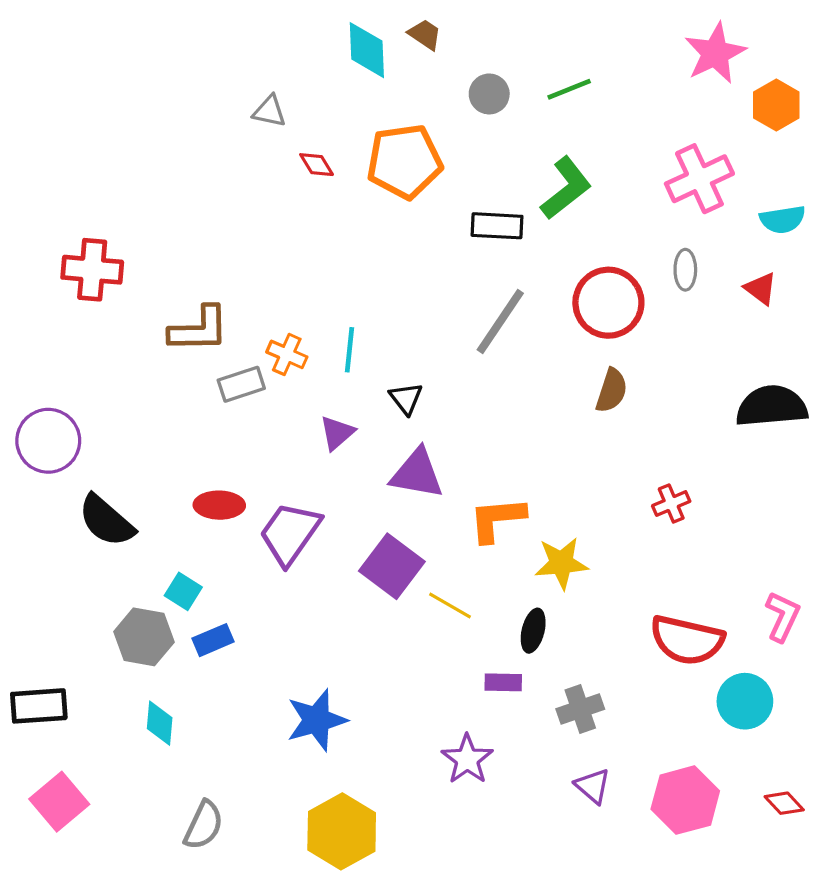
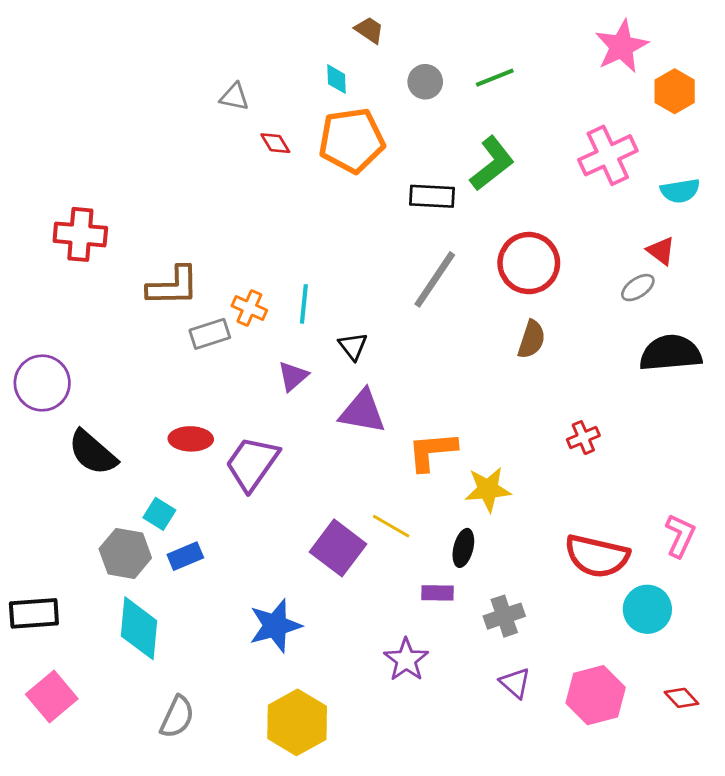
cyan diamond: (367, 50) -> (337, 79), moved, size x0.6
gray ellipse: (685, 270) -> (638, 288), moved, turned 56
purple square: (392, 566) -> (338, 548), moved
cyan diamond: (160, 723) -> (139, 628), size x1.6

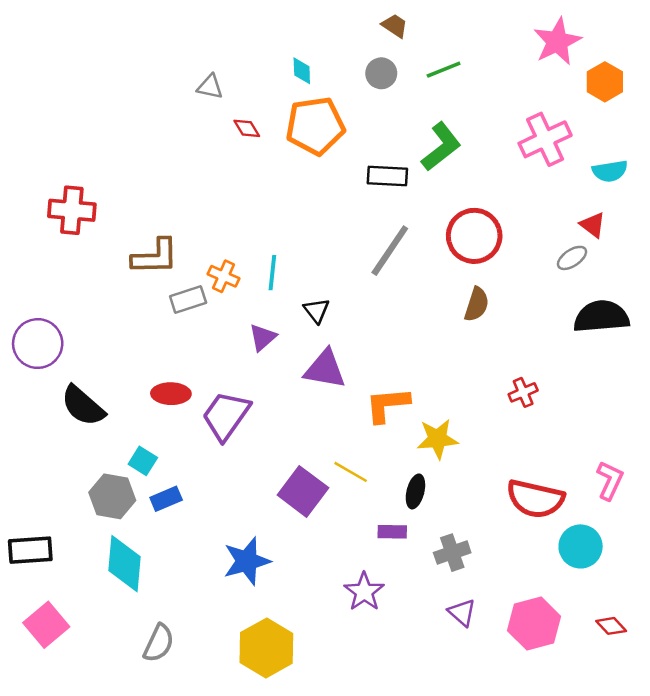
brown trapezoid: (369, 30) -> (395, 26), moved

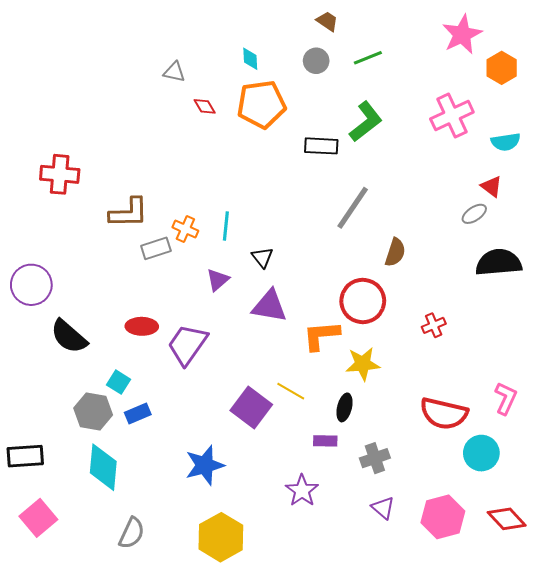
red circle: (474, 236) -> (363, 301), moved
gray line: (390, 251) -> (353, 208), moved
red diamond: (611, 626) -> (507, 519), size x1.5

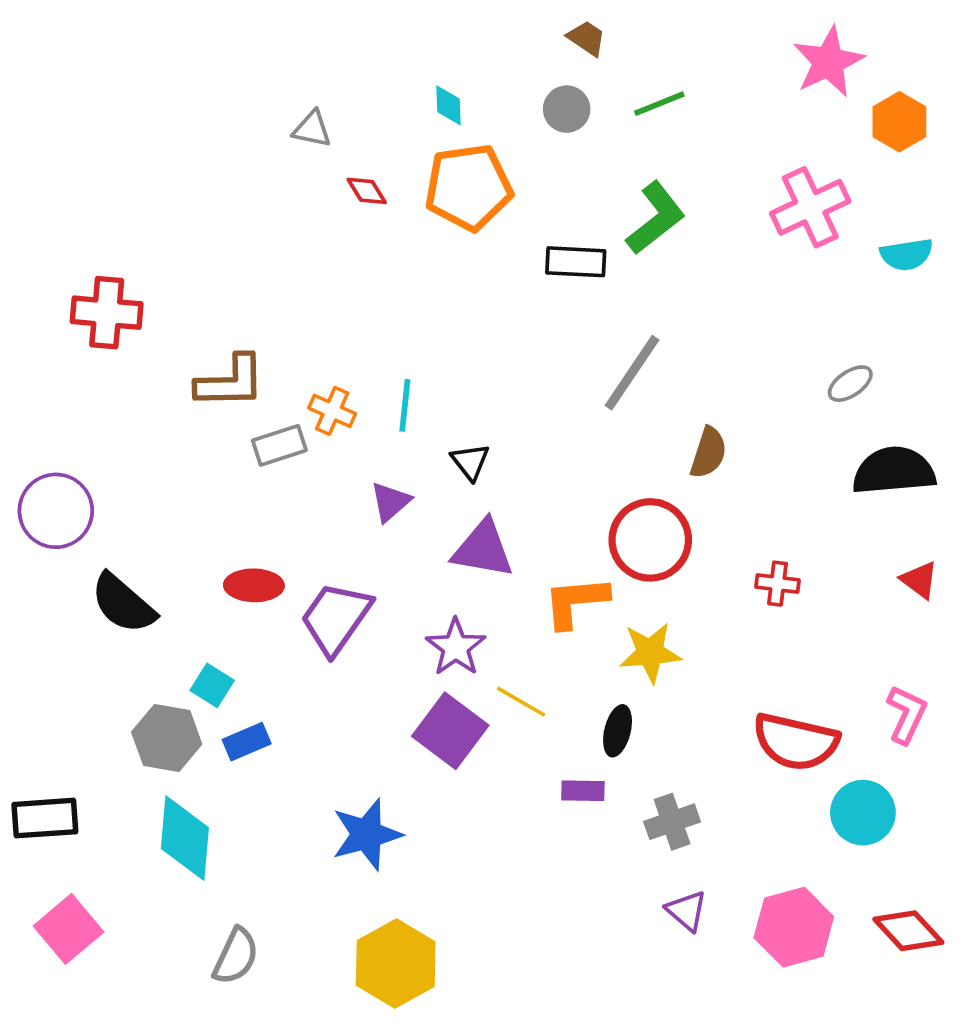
red triangle: (491, 186) -> (919, 580), moved
red cross: (434, 325) -> (777, 584), turned 30
purple star: (302, 491) -> (456, 647), moved

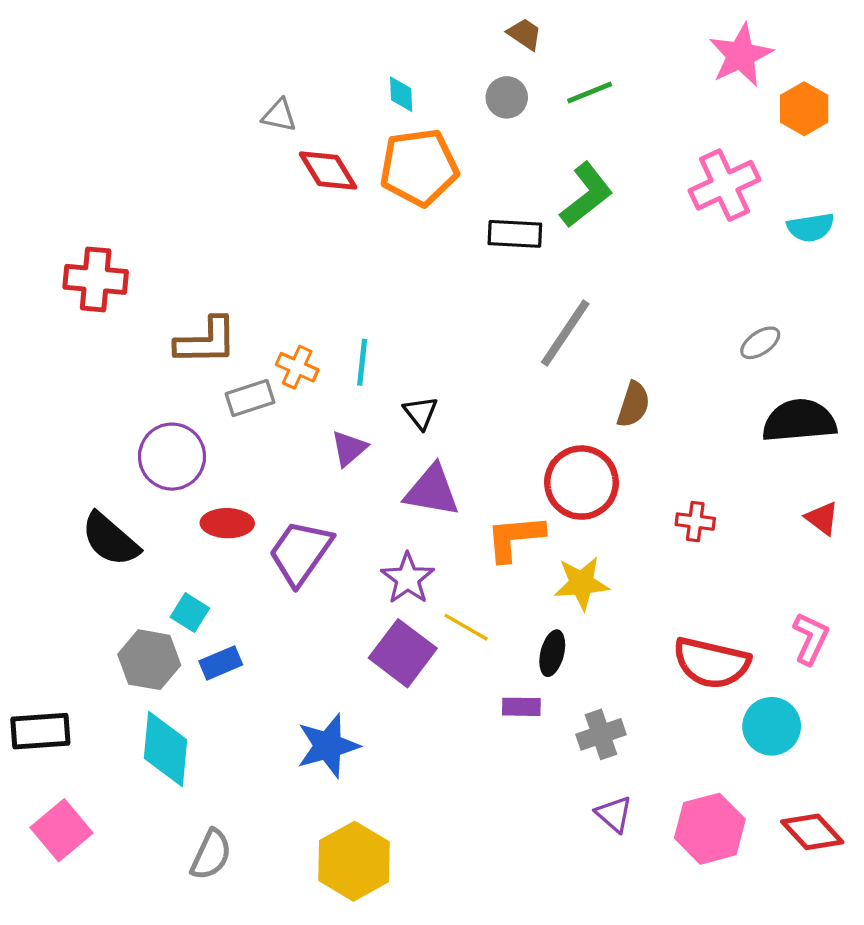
red diamond: (367, 191) -> (328, 171), size x1.6
purple circle: (56, 511) -> (172, 457), moved

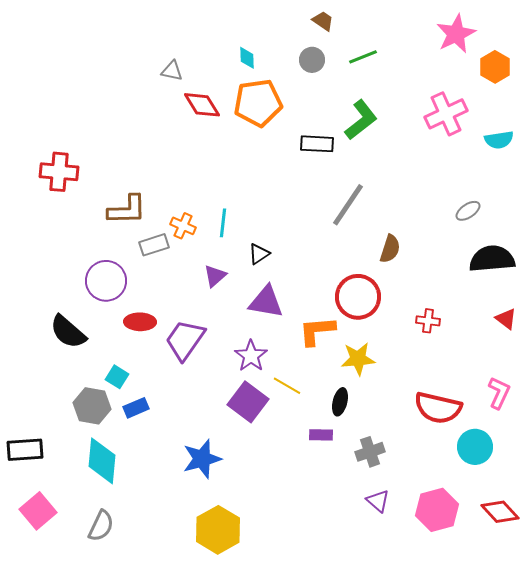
black triangle: (421, 413) -> (259, 254), turned 35
gray semicircle: (211, 855) -> (101, 526), moved

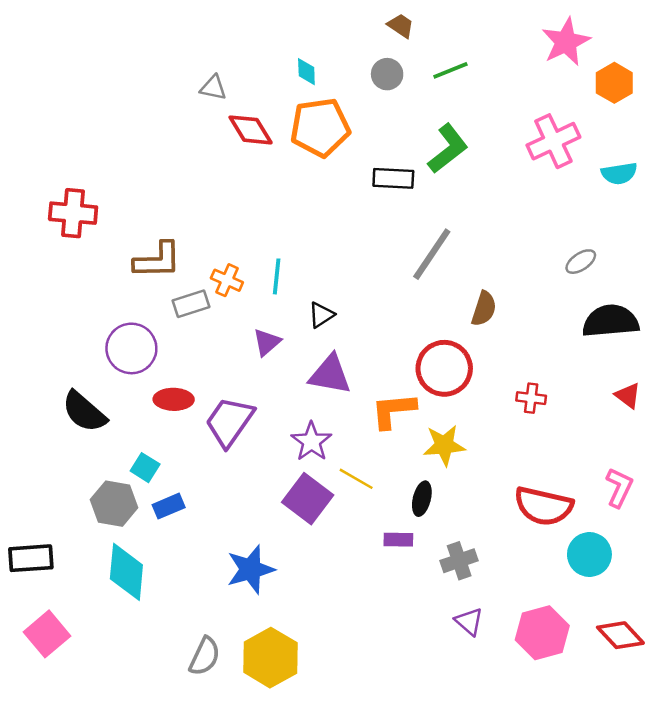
gray semicircle: (101, 526) -> (205, 656), moved

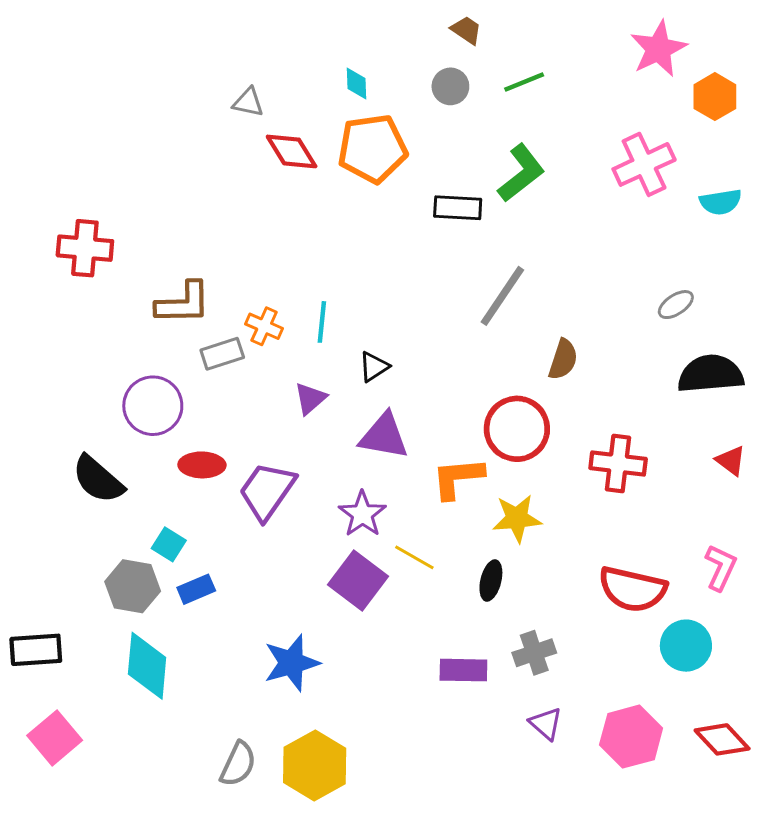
red cross: (531, 398) -> (618, 463), size x1.6
purple rectangle: (398, 540) -> (463, 670), moved, size x1.4

